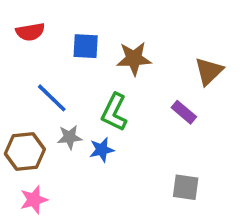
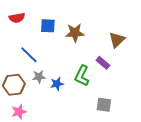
green L-shape: (114, 112) -> (82, 76), moved

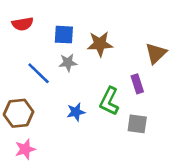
purple rectangle: (103, 63) -> (137, 84), turned 32
gray star: (39, 77) -> (68, 63), moved
gray square: (104, 105) -> (137, 124), moved

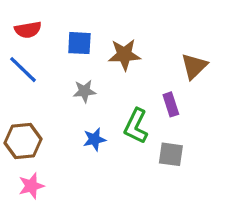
gray star: (68, 63) -> (84, 91), moved
blue line: (39, 73) -> (23, 70), moved

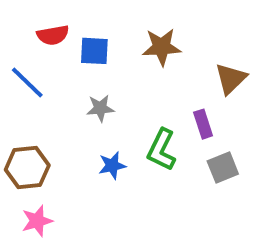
red semicircle: (28, 30) -> (53, 35), moved
brown star: (124, 55) -> (162, 47), moved
gray square: (171, 154) -> (223, 168), moved, turned -30

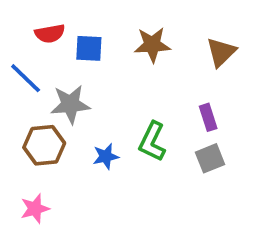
brown triangle: (231, 79) -> (221, 52), moved
gray star: (100, 108) -> (70, 104), moved, size x1.5
purple rectangle: (203, 124) -> (208, 117), moved
brown hexagon: (27, 168) -> (44, 145), moved

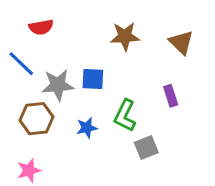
blue square: (89, 48) -> (93, 79), moved
brown triangle: (221, 52) -> (181, 42), turned -32
gray square: (210, 158) -> (146, 148), moved

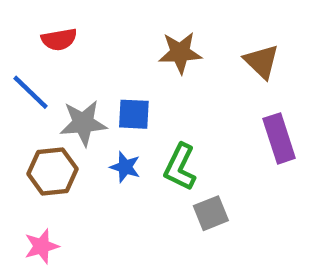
purple rectangle: (171, 96) -> (279, 138), moved, size x1.5
blue star: (87, 128) -> (125, 167), moved, turned 30

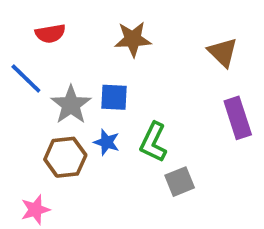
brown star: (180, 53) -> (133, 39), moved
gray star: (83, 123) -> (71, 105), turned -30
brown hexagon: (53, 171) -> (65, 157), moved

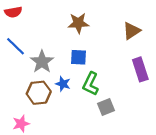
red semicircle: (50, 34) -> (13, 12), moved
brown triangle: (223, 52) -> (131, 31), turned 42
blue square: (114, 97) -> (78, 57), moved

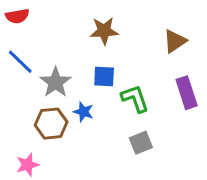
green L-shape: (91, 84) -> (135, 99), moved, turned 135

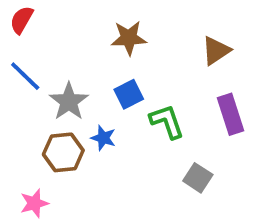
red semicircle: (17, 16) -> (22, 20), turned 130
blue square: (104, 76) -> (129, 94), turned -30
gray square: (141, 143) -> (198, 178), moved, turned -35

